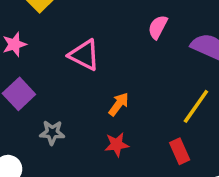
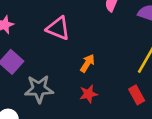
gray star: (52, 132) -> (39, 89), size x1.5

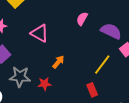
red star: (88, 94) -> (44, 84), moved

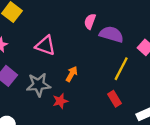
purple semicircle: (111, 31) -> (111, 34), moved
gray star: (20, 77) -> (38, 85), moved

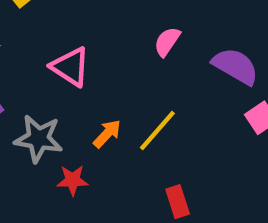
purple semicircle: (111, 34) -> (235, 66), moved
yellow line: (121, 69) -> (157, 131), moved

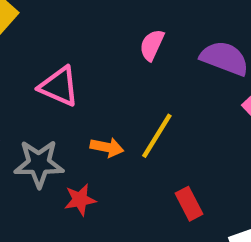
orange arrow: (107, 134) -> (107, 147), turned 68

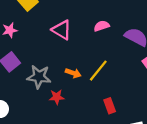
pink semicircle: (152, 45) -> (102, 26), turned 40
pink triangle: (59, 86) -> (62, 30), moved

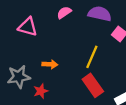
yellow line: (98, 71) -> (92, 57), moved
red rectangle: (110, 106) -> (93, 85), size x1.5

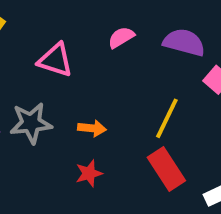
gray star: (19, 77) -> (31, 123), moved
red star: (41, 91) -> (89, 173), moved

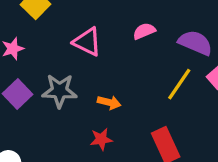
yellow line: (167, 118) -> (179, 84), moved

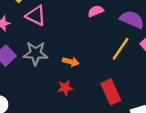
pink triangle: (87, 42) -> (36, 16), moved

